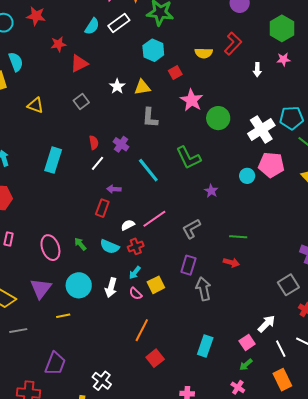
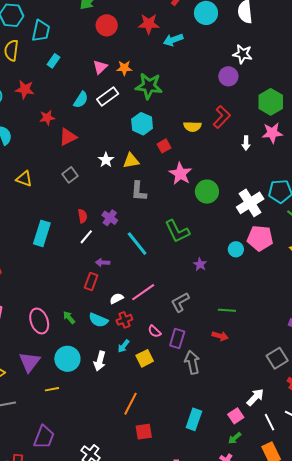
pink star: (284, 59) -> (272, 133), size x1.5
pink semicircle: (136, 294) -> (154, 331), moved
red square: (155, 358) -> (144, 432), turned 30

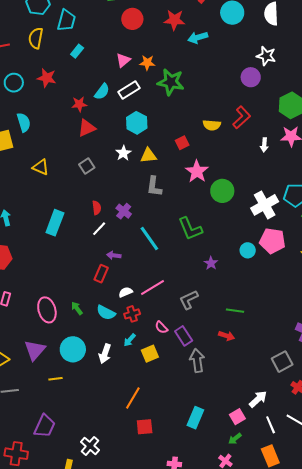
red star: (47, 118) -> (79, 104), moved
cyan hexagon: (142, 124) -> (137, 123), moved
purple rectangle: (177, 339) -> (184, 336), turned -54

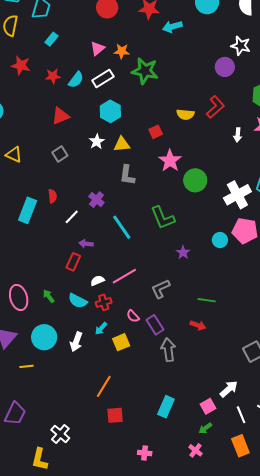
red star: (79, 104) -> (53, 76), moved
red semicircle: (97, 208) -> (52, 196), moved

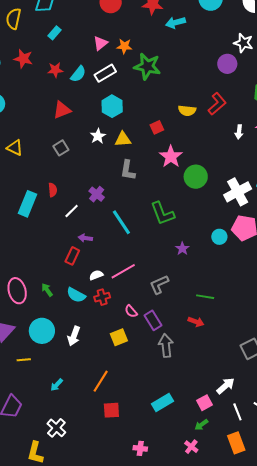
cyan arrow: (101, 328) -> (57, 385), moved
cyan rectangle: (166, 407) -> (163, 402), turned 35

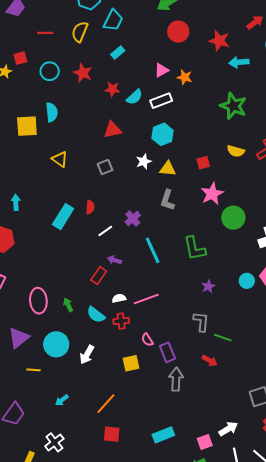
green star: (147, 66) -> (233, 106), moved
gray L-shape: (159, 284) -> (201, 322), moved, turned 110

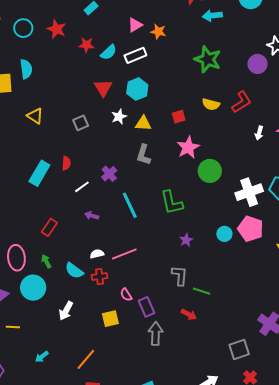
red triangle: (113, 130) -> (103, 88), moved, turned -48
red rectangle: (99, 276) -> (49, 227), moved
cyan circle: (56, 344) -> (33, 288), moved

